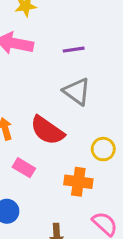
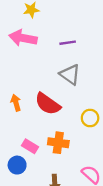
pink rectangle: (24, 168) -> (30, 146), moved
orange cross: (78, 182) -> (58, 143), moved

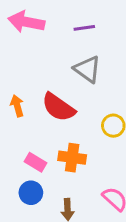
blue circle: (17, 165) -> (31, 193), moved

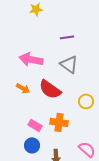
pink arrow: (26, 22) -> (31, 59), moved
orange arrow: (17, 106) -> (23, 88), turned 136

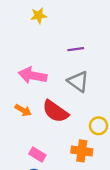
orange cross: (59, 122) -> (82, 151), moved

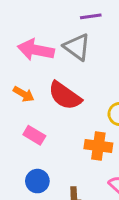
gray triangle: (78, 81) -> (77, 47), moved
pink rectangle: (37, 155) -> (34, 135), moved

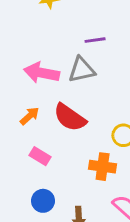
gray triangle: (77, 47) -> (82, 70), turned -48
orange arrow: (24, 94) -> (30, 116), turned -72

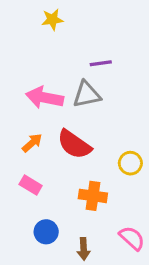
pink rectangle: (40, 156) -> (31, 185), moved
orange cross: (103, 167) -> (93, 196), moved

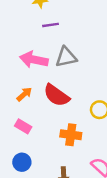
purple line: (101, 63) -> (51, 25), moved
blue circle: (46, 232) -> (22, 162), moved

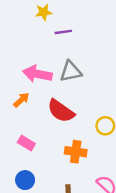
purple line: (51, 25) -> (63, 32), moved
orange arrow: (24, 94) -> (21, 100), moved

